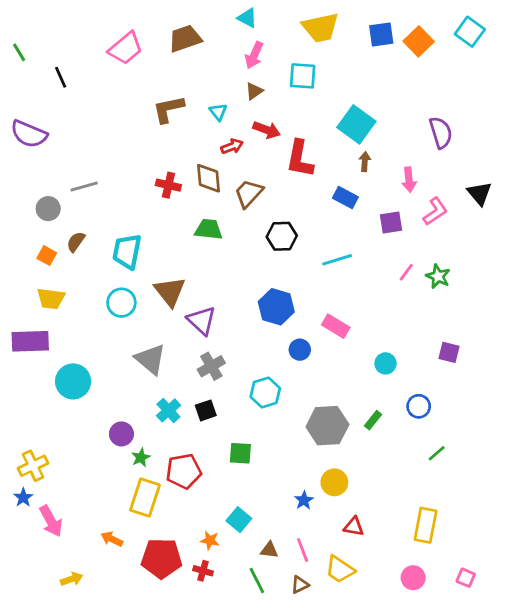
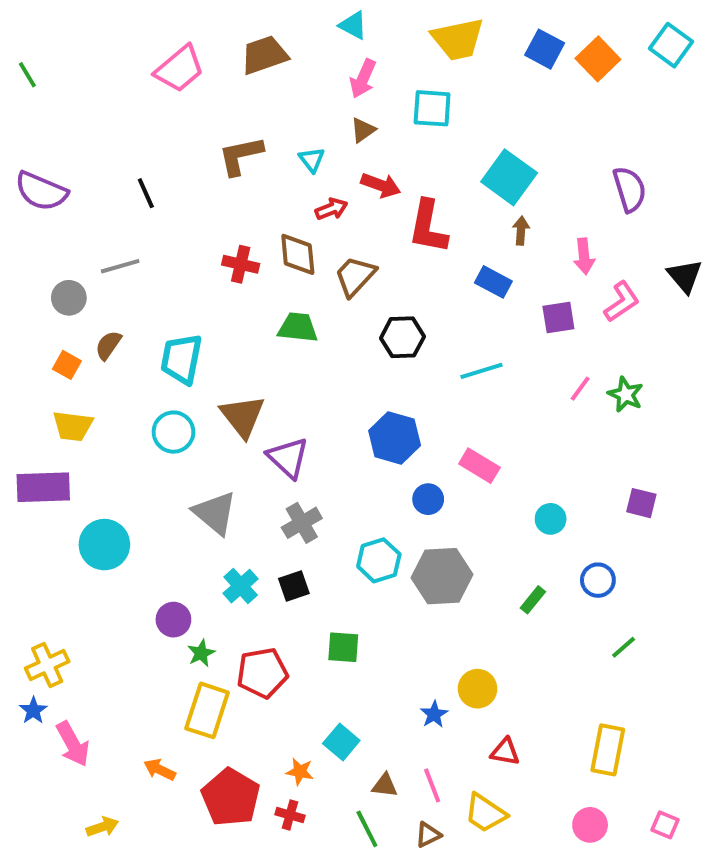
blue square: (381, 34) -> (545, 49), turned 36
black line: (61, 77) -> (146, 193), moved
gray hexagon: (327, 426) -> (442, 576), moved
red pentagon: (162, 558) -> (231, 797), turned 30

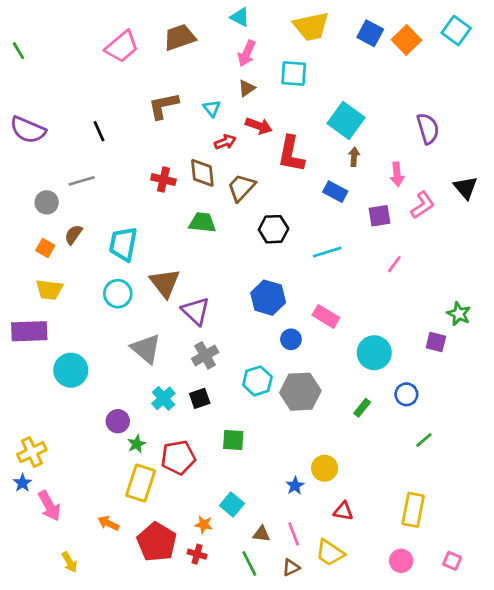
green star: (626, 395) -> (459, 314), moved
cyan circle: (551, 519) -> (374, 353), size x1.6
yellow arrow: (102, 827) -> (69, 562), turned 80

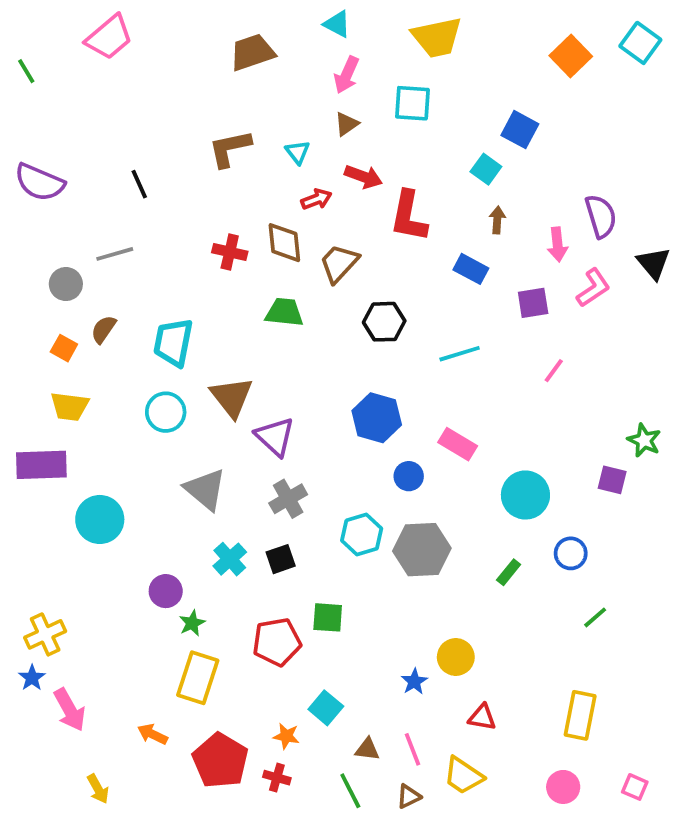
blue square: (370, 33) -> (520, 130), moved
pink trapezoid: (122, 47) -> (109, 37), moved
cyan square: (346, 120) -> (486, 169), size x0.6
purple semicircle: (428, 129) -> (601, 216), moved
red pentagon: (178, 457) -> (277, 642), moved

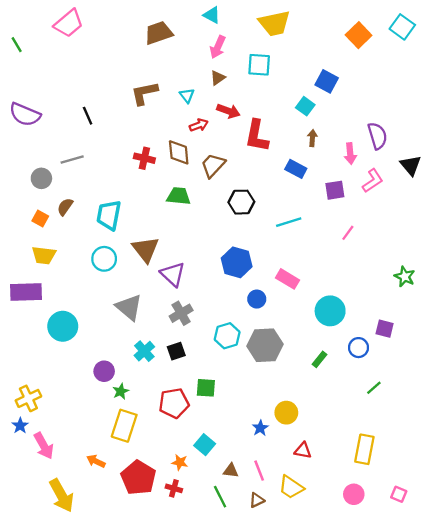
purple square: (612, 480) -> (385, 329), moved
yellow arrow: (98, 789) -> (62, 495), size x1.8

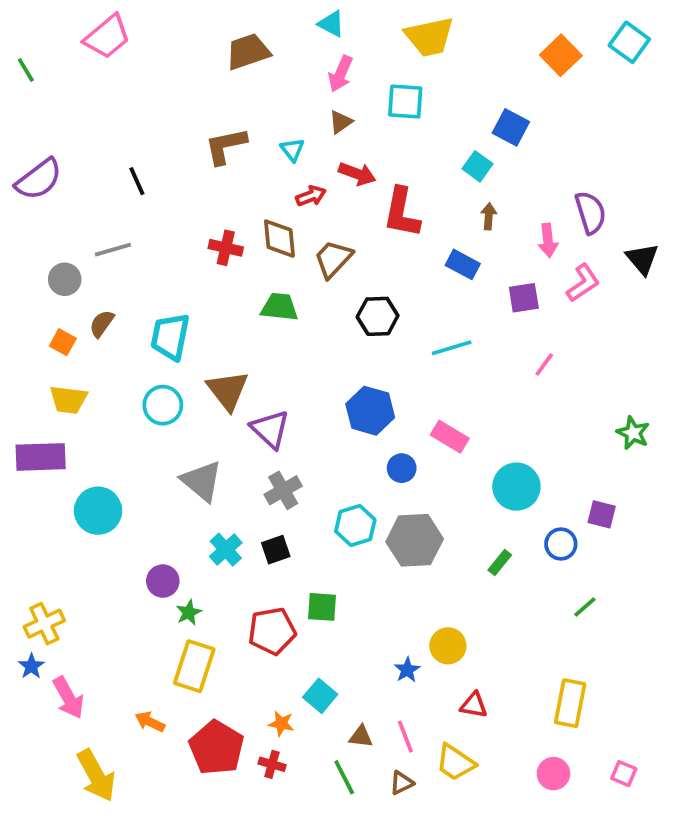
purple semicircle: (25, 114) -> (39, 179), turned -60

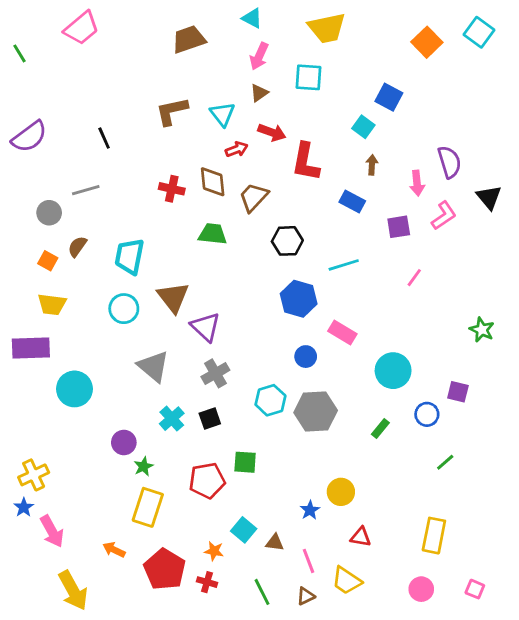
cyan triangle: (292, 150) -> (222, 114), size x1.4
blue hexagon: (370, 411) -> (299, 299), moved
brown triangle: (361, 737) -> (275, 543), moved

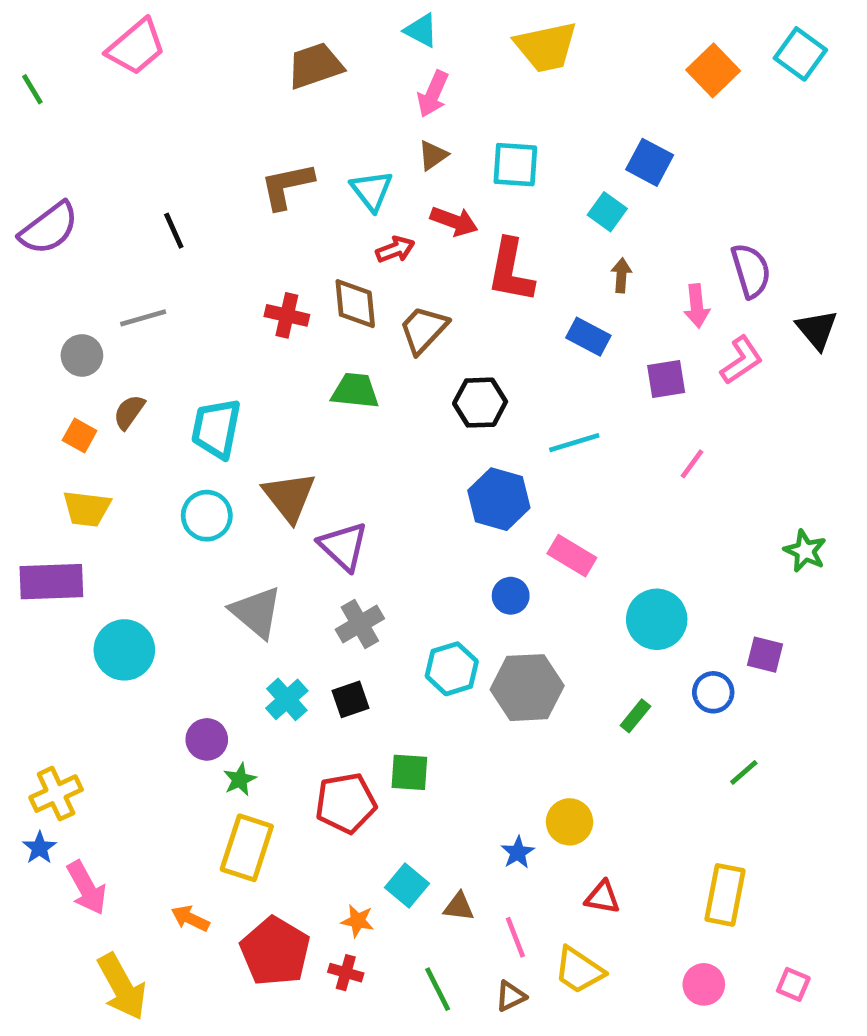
cyan square: (308, 77) -> (515, 165), moved

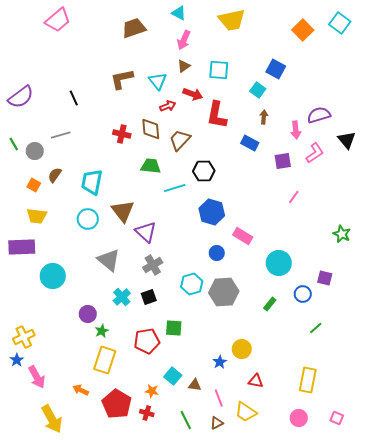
green line: (32, 89) -> (14, 144), moved
purple semicircle: (751, 271) -> (319, 115), turned -90
cyan line: (574, 443) -> (175, 188), moved

